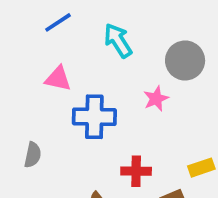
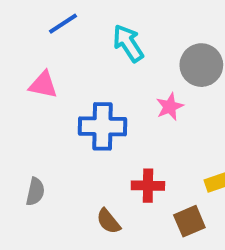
pink triangle: (58, 79) -> (43, 85), moved
gray semicircle: (33, 155) -> (35, 192), moved

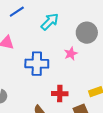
cyan arrow: (128, 43) -> (50, 22), turned 78

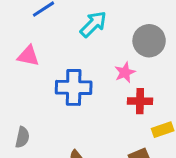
red cross: (60, 94) -> (140, 101), moved

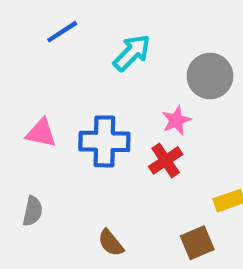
pink triangle: (28, 56) -> (41, 133), moved
red cross: (140, 101) -> (166, 160), moved, turned -35

